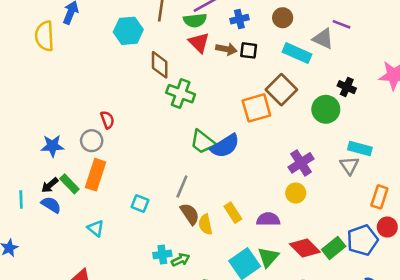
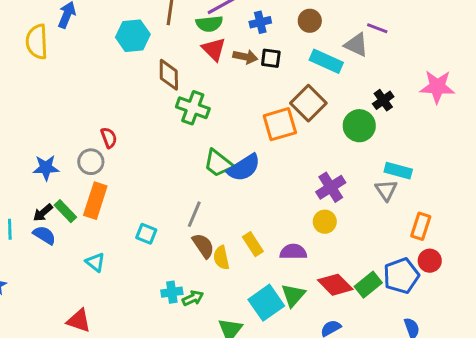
black cross: (347, 87) -> (383, 100), turned 30

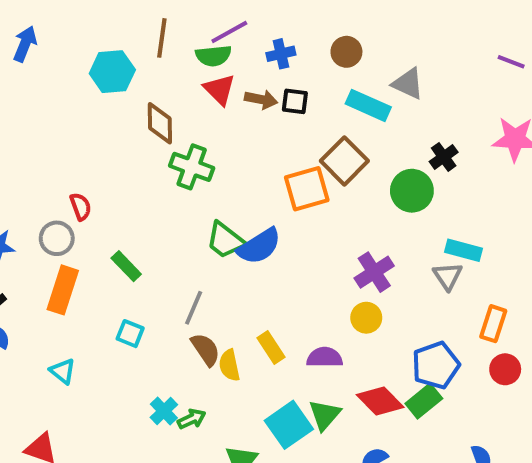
purple line: (377, 28) -> (511, 62), moved
green rectangle: (65, 211) -> (126, 266), moved
blue pentagon: (401, 276) -> (436, 365), moved
cyan cross: (172, 292) -> (164, 411), turned -36

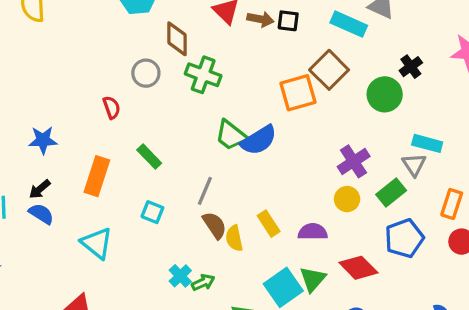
gray circle: (57, 238) -> (146, 73), moved
cyan triangle: (63, 371) -> (97, 243), size x1.5
green rectangle: (424, 401) -> (391, 192), moved

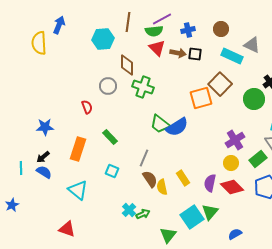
purple semicircle: (313, 232) -> (210, 183), turned -78
red diamond: (358, 268) -> (232, 187), moved

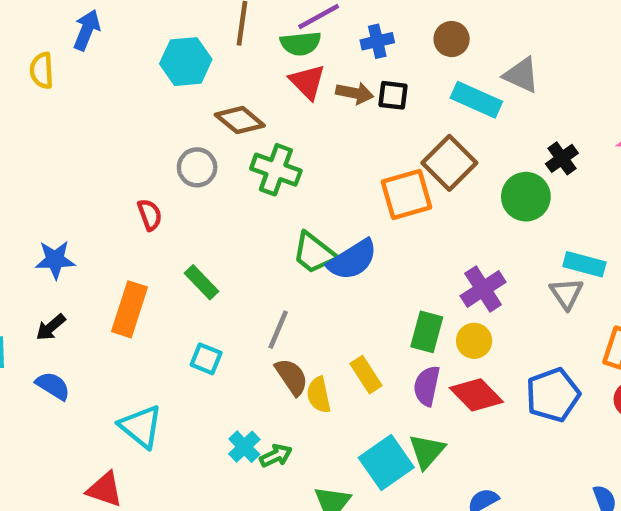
yellow semicircle: (39, 43) -> (42, 71), size x0.7
brown diamond: (127, 65) -> (240, 120), turned -50
green rectangle: (258, 159) -> (427, 332), moved, turned -36
blue semicircle: (44, 172) -> (53, 386), moved
cyan triangle: (78, 190) -> (141, 426), moved

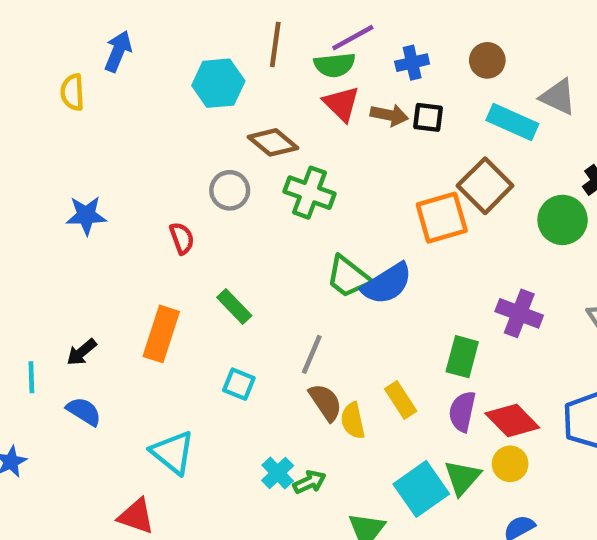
blue star: (55, 260) -> (86, 215), moved
purple cross: (483, 289) -> (519, 313), turned -36
yellow circle: (474, 341) -> (510, 464), moved

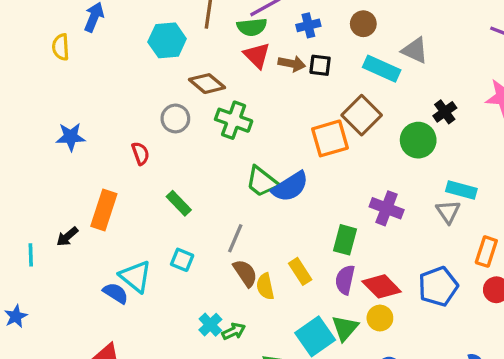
orange rectangle: (161, 334) -> (104, 210), moved
blue semicircle: (84, 411) -> (116, 293), moved
cyan triangle: (173, 452) -> (135, 276), moved

